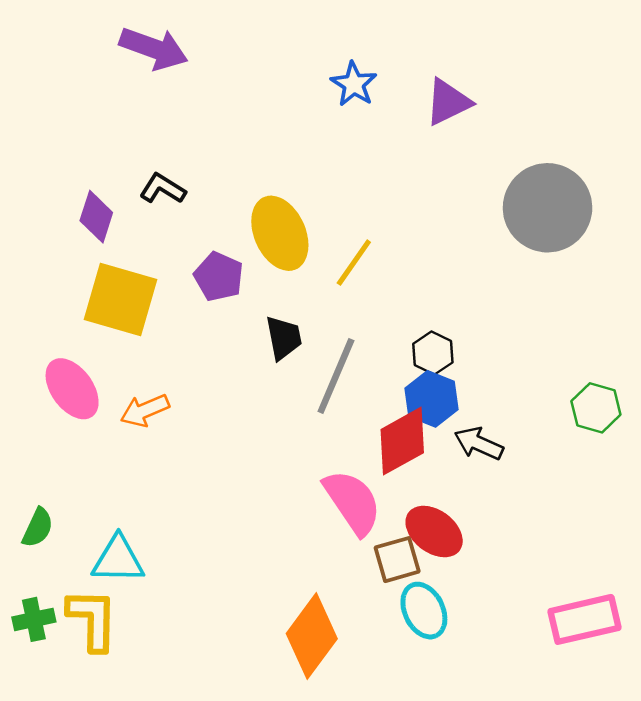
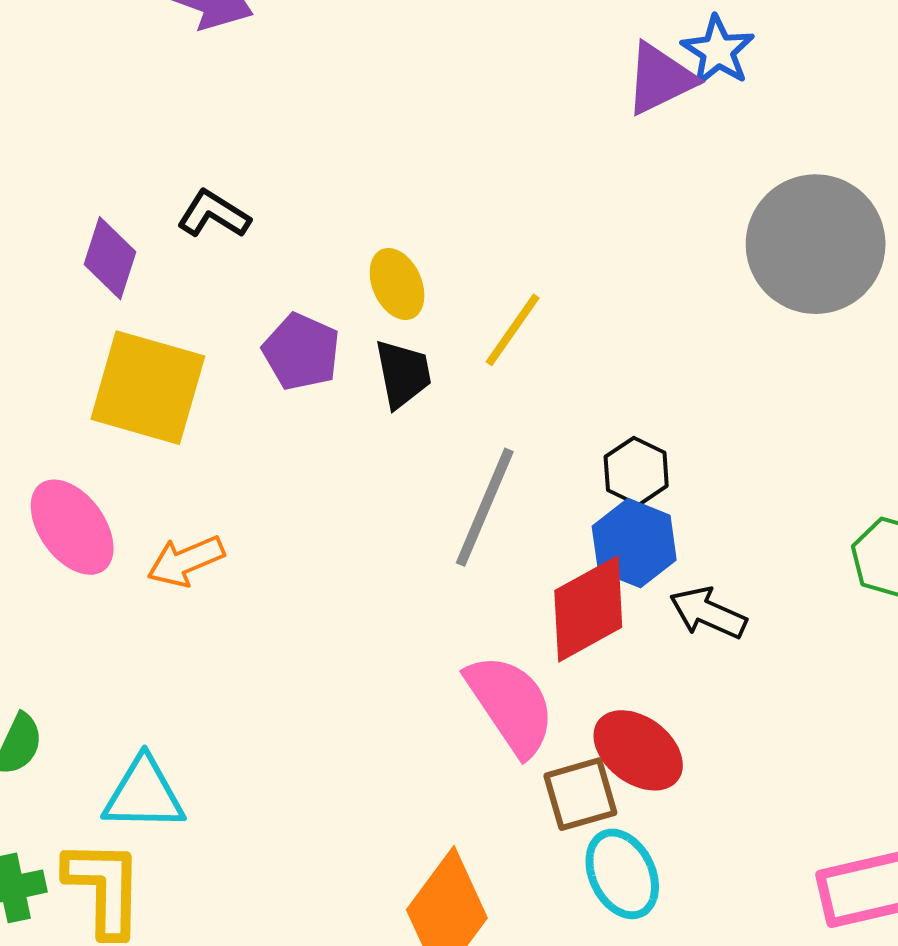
blue star: (354, 84) -> (718, 51), moved
yellow ellipse: (280, 233) -> (397, 284), size x0.6
black trapezoid: (284, 338) -> (403, 374), moved

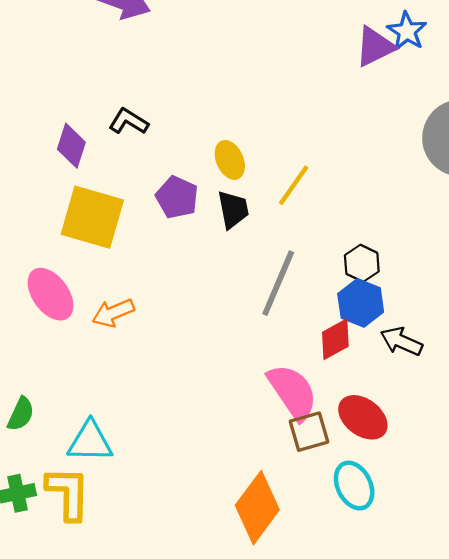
red diamond: (588, 609) -> (335, 339), size x0.7
brown square: (580, 794) -> (309, 432), moved

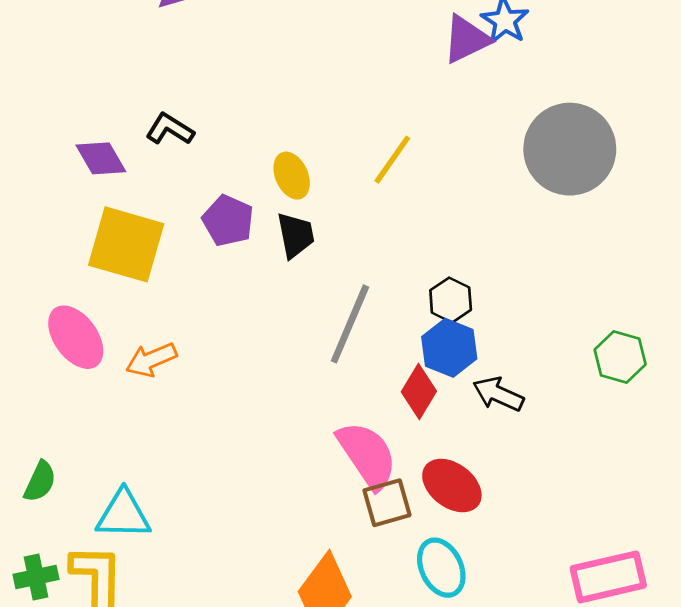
purple diamond: (71, 146) -> (101, 158), turned -48
yellow line: (294, 185) -> (392, 160), moved
red diamond: (335, 339) -> (419, 391), turned -30

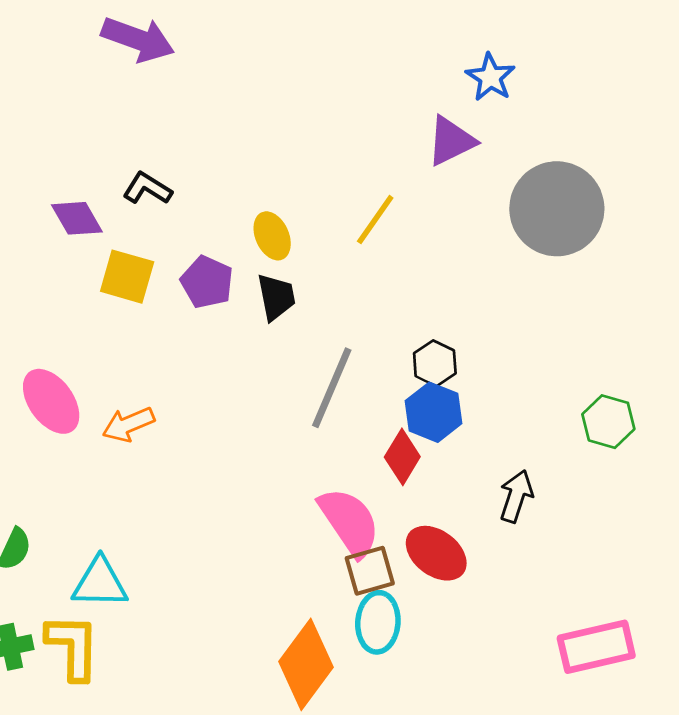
purple triangle: (466, 39) -> (451, 141), moved
yellow square: (126, 244) -> (127, 277), moved, size x0.7
black arrow: (498, 394) -> (516, 496), moved, turned 84
cyan ellipse: (441, 568) -> (378, 622), moved, turned 30

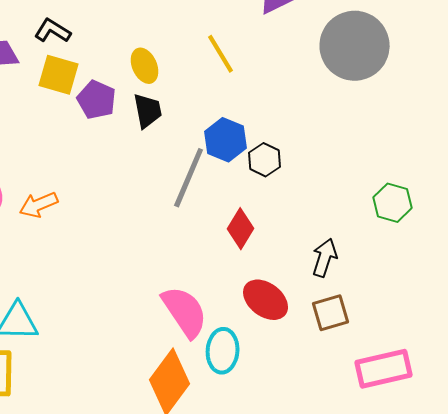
yellow line: (375, 220) -> (221, 54), turned -66
yellow square: (127, 277) -> (59, 75), moved
blue hexagon: (433, 412) -> (226, 140), moved
pink semicircle: (349, 522) -> (185, 312), moved
brown square: (370, 571) -> (331, 313), moved

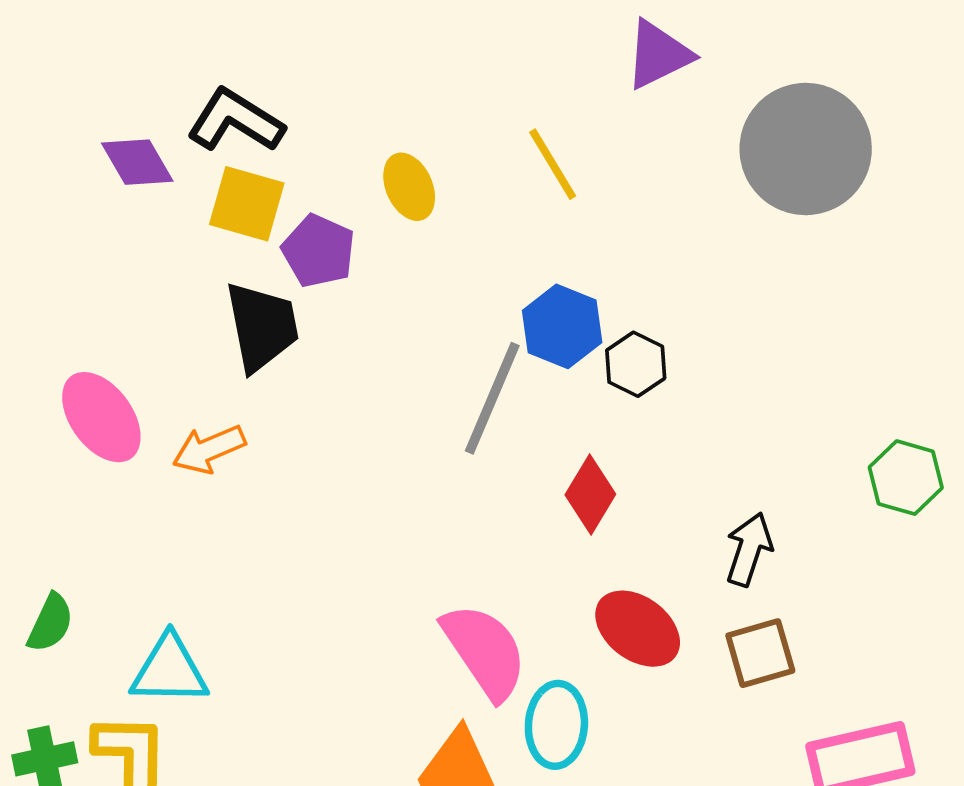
black L-shape: (53, 31) -> (235, 121), size x1.4
black trapezoid: (148, 111) -> (262, 326), moved, size x1.4
green hexagon: (393, 203) -> (906, 478), moved

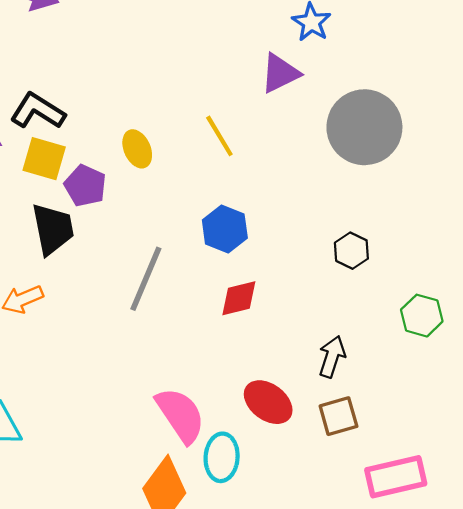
black hexagon: (636, 364) -> (351, 251), moved
gray line: (492, 398) -> (146, 279), moved
red diamond: (590, 495) -> (239, 298), moved, turned 45

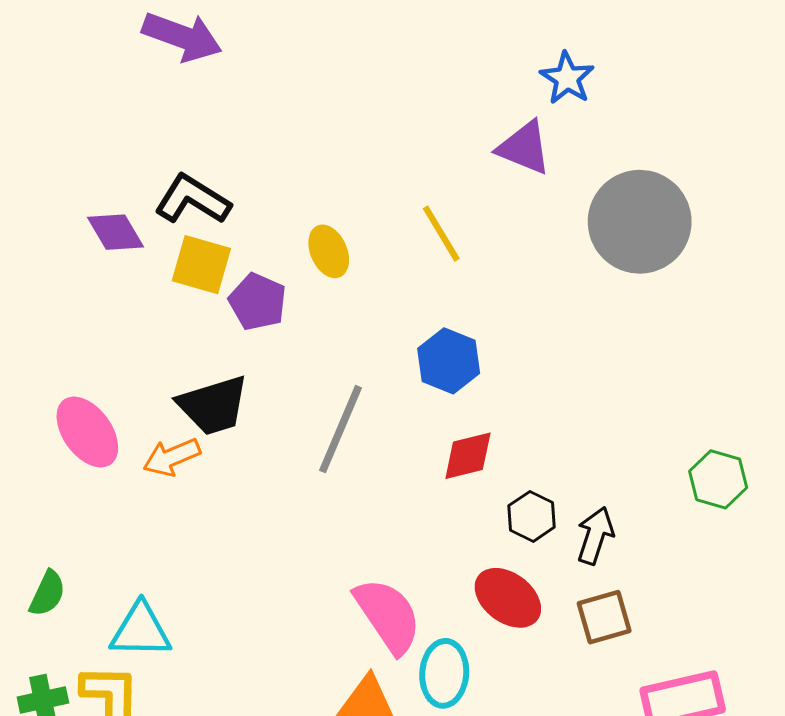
purple triangle: (280, 73) -> (524, 148), turned 48
black trapezoid: (53, 229) -> (213, 405), moved, turned 84
black hexagon: (351, 251) -> (532, 516), moved

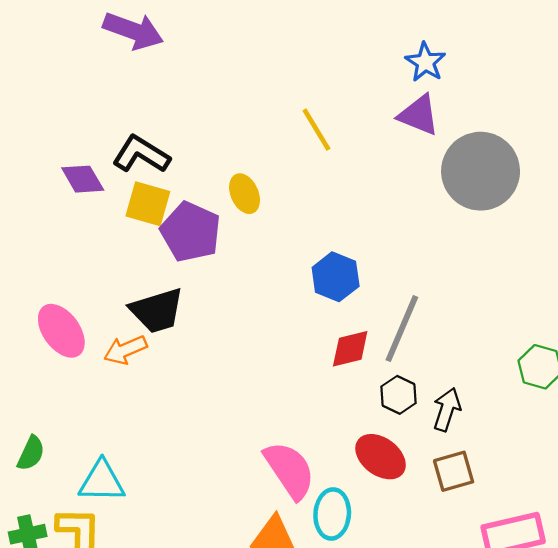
purple triangle: (524, 148) -> (419, 115), moved
yellow line: (441, 234) -> (316, 130), moved
purple pentagon: (258, 302) -> (191, 232), size x1.4
gray line: (341, 429) -> (402, 329), moved

